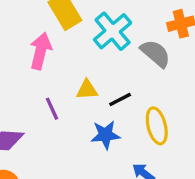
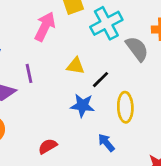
black line: (120, 100) -> (100, 80), turned -30
purple line: (52, 109) -> (29, 73), moved

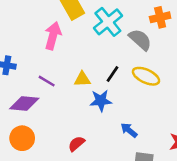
yellow triangle: (76, 66) -> (82, 79), moved
purple line: (29, 73) -> (47, 81), turned -36
yellow ellipse: (125, 107) -> (146, 76), moved, turned -52

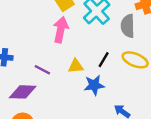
pink arrow: (53, 36) -> (61, 30), moved
gray semicircle: (140, 40) -> (128, 26), turned -130

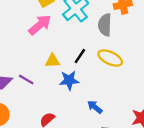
pink arrow: (61, 30) -> (40, 25), turned 35
purple line: (42, 70) -> (26, 79), moved

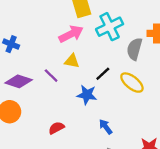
yellow triangle: (52, 61) -> (72, 61), moved
purple line: (26, 79) -> (51, 76), moved

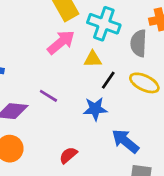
cyan cross: (110, 27) -> (104, 24), turned -32
yellow triangle: (72, 61) -> (93, 59), moved
blue arrow: (106, 127) -> (125, 141), size x1.5

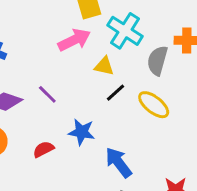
blue star: (95, 109) -> (82, 132), moved
red semicircle: (68, 155) -> (43, 149), moved

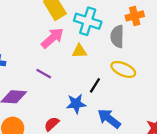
black line: (115, 93) -> (95, 85), moved
purple line: (47, 94) -> (44, 74), moved

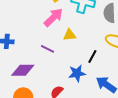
yellow triangle: (79, 51) -> (70, 35), moved

